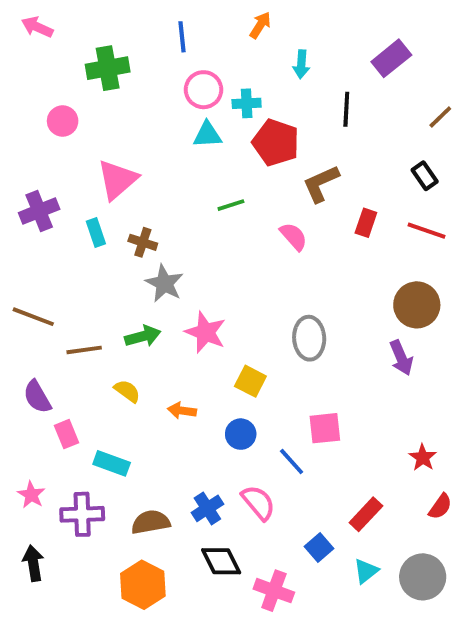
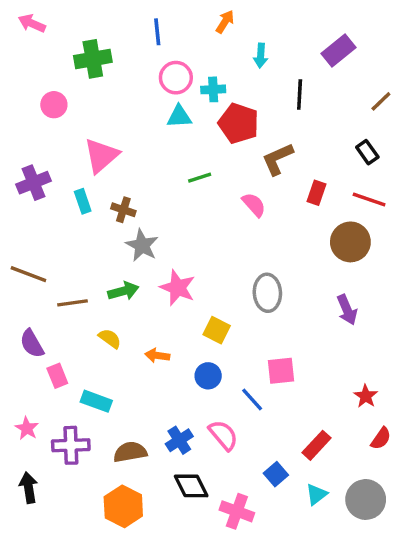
brown circle: (417, 305) -> (350, 242), moved

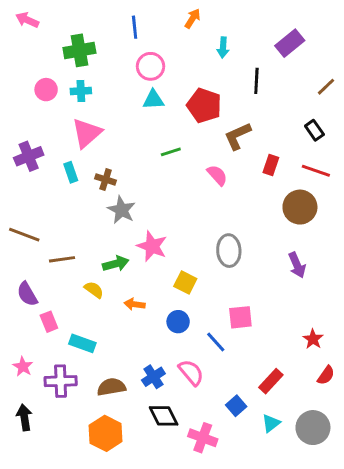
cyan cross: (213, 89) -> (81, 91), moved
green arrow: (123, 291) -> (116, 264), moved

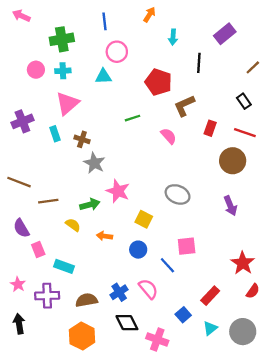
cyan triangle: (153, 100) -> (103, 76), moved
gray ellipse: (229, 251) -> (178, 194), turned -65
red star: (313, 339) -> (243, 263), size x1.5

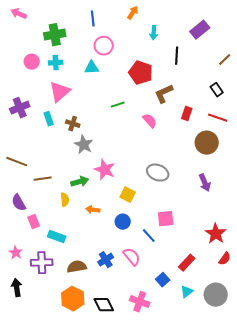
yellow semicircle: (73, 225) -> (65, 200), turned 48
black diamond: (127, 323) -> (104, 305), moved

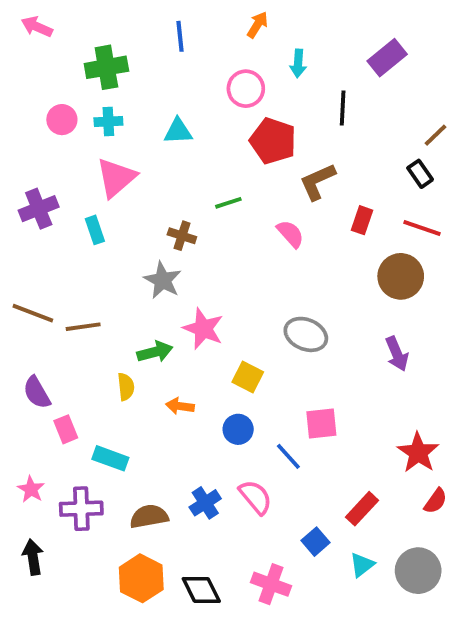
pink circle: (104, 46) -> (246, 89), moved
brown line: (225, 60) -> (436, 135), moved
brown cross: (73, 124) -> (182, 236), moved
brown line: (43, 179) -> (83, 327), moved

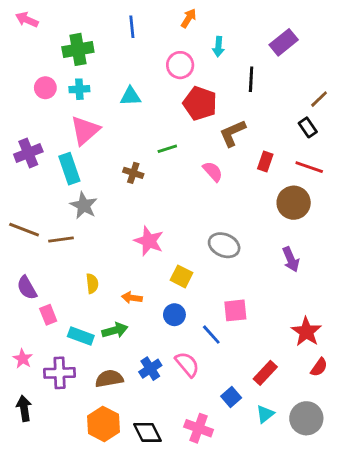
cyan rectangle: (95, 230) -> (69, 169), size x1.5
gray star: (163, 280) -> (84, 205), moved
green arrow: (155, 352) -> (115, 330), moved

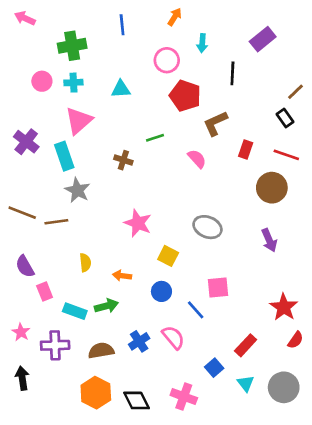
purple cross: (28, 153) -> (26, 142), turned -30
cyan triangle: (265, 414) -> (246, 383), turned -30

